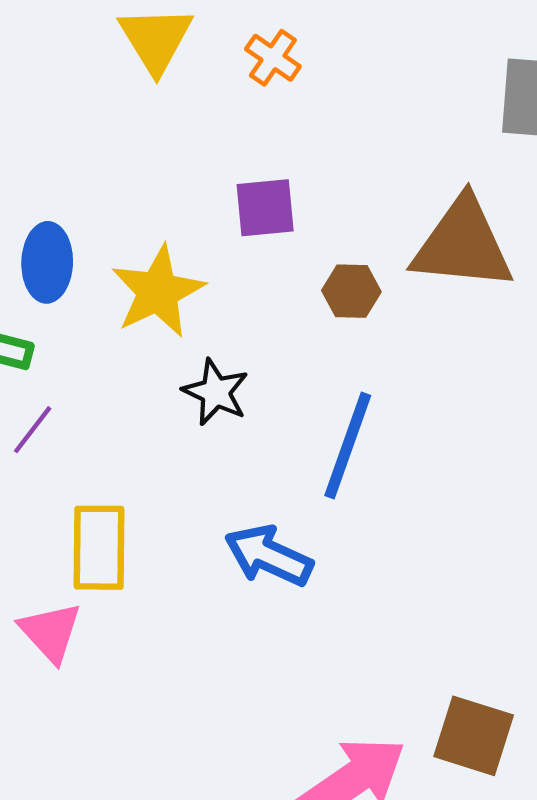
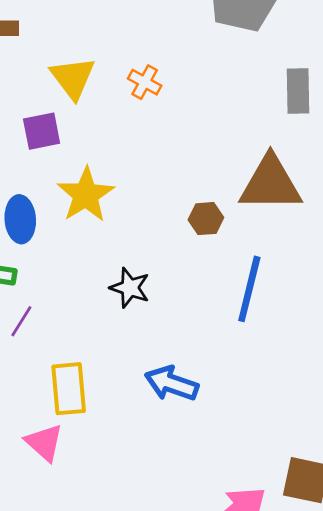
purple square: (265, 208) -> (42, 131), moved
yellow star: (158, 292) -> (86, 195), moved
blue line: (348, 445) -> (249, 289), moved

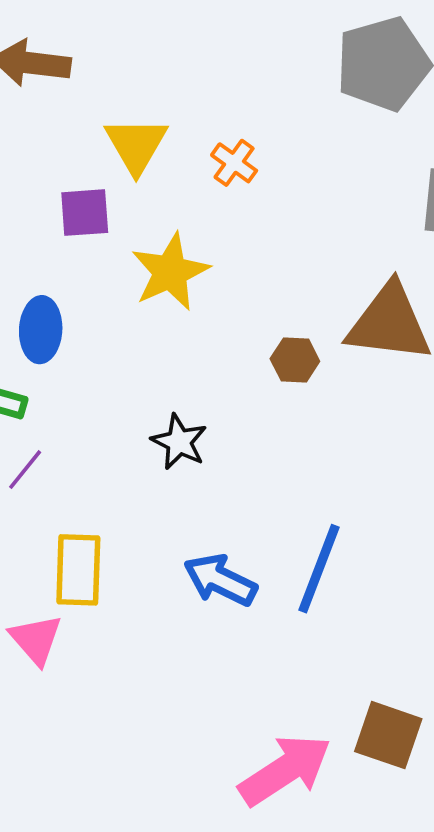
yellow star: (86, 195) -> (170, 272), moved
blue line: (249, 289) -> (319, 569), moved

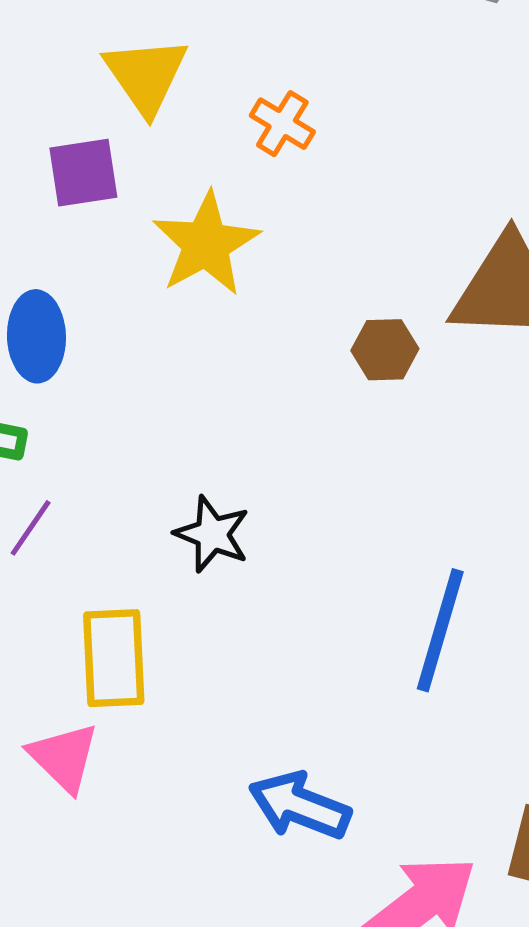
orange cross: (234, 163) -> (282, 124), moved
black star: (179, 442) -> (212, 534), moved
blue arrow: (220, 580) -> (300, 806), moved

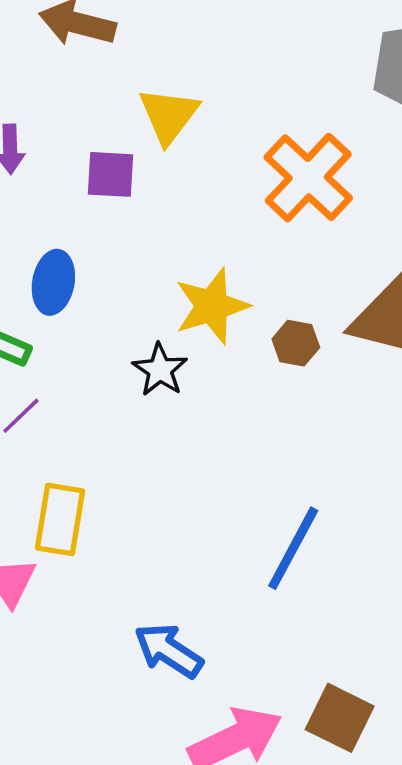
orange cross: (282, 124) -> (308, 178), moved, size x2.0
yellow star: (206, 244) -> (212, 306), moved
black star: (212, 534) -> (160, 370), moved

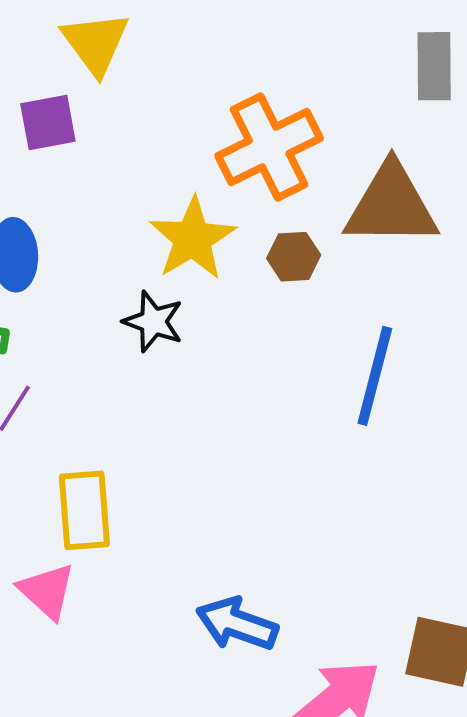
orange cross: (308, 178) -> (269, 147), moved, turned 34
blue line: (293, 548) -> (375, 376), moved

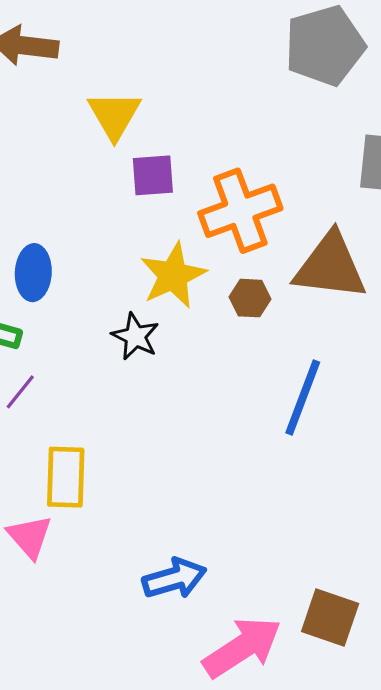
purple square: (48, 123) -> (153, 175), moved
blue arrow: (237, 624) -> (174, 578), turned 138

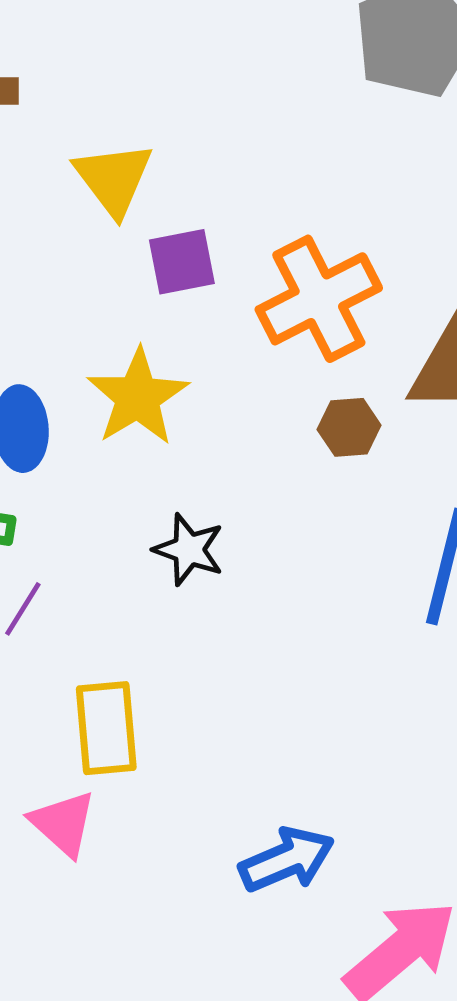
yellow star: (173, 275) -> (138, 397), moved
black star: (135, 336) -> (189, 550), moved

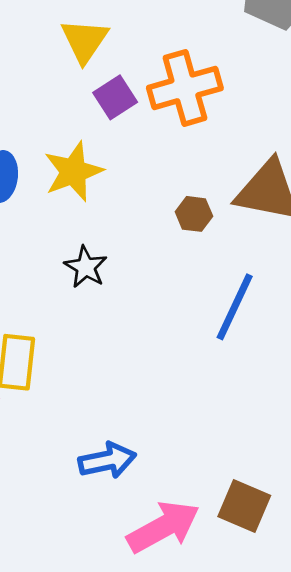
purple square: (182, 262) -> (115, 97), turned -33
orange cross: (319, 299) -> (185, 88), moved

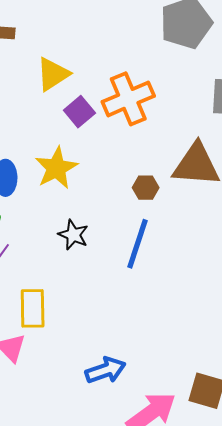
yellow triangle: (85, 41) -> (53, 74), turned 30
blue line: (235, 307) -> (138, 244), moved

